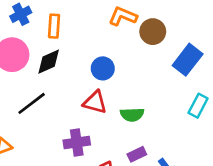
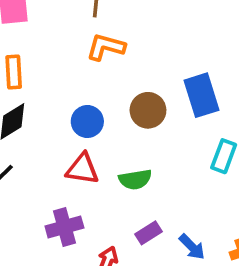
brown circle: (153, 32) -> (148, 110), moved
blue rectangle: (188, 60) -> (201, 95), turned -48

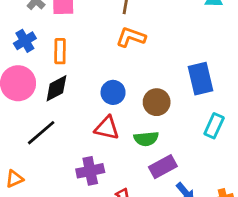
brown circle: (148, 110) -> (157, 102), moved
purple rectangle: (148, 233) -> (163, 167), moved, size x1.4

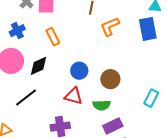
orange L-shape: (131, 37) -> (110, 27), moved, turned -45
orange rectangle: (60, 51) -> (53, 37), moved, turned -30
blue rectangle: (201, 79) -> (148, 29), moved

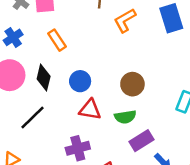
black diamond: (39, 66) -> (44, 78), turned -45
blue circle: (79, 71) -> (80, 81), moved

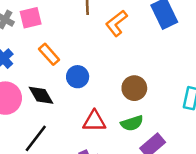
black diamond: (44, 78) -> (41, 95), turned -35
blue circle: (80, 81) -> (78, 77), moved

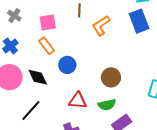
pink square: (31, 18) -> (48, 22), moved

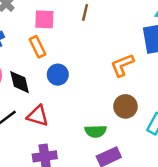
orange L-shape: (101, 26) -> (122, 65), moved
brown circle: (111, 77) -> (125, 106), moved
red triangle: (78, 101) -> (38, 116), moved

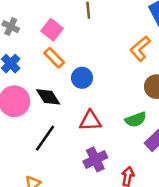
pink square: (44, 19) -> (52, 30), turned -35
red triangle: (38, 116) -> (90, 121), moved

